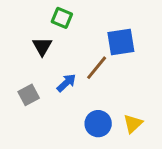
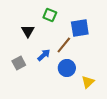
green square: (62, 18) -> (50, 15), moved
blue circle: (98, 124) -> (67, 68), moved

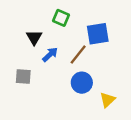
blue arrow: (44, 55) -> (50, 55), moved
gray square: (19, 63) -> (23, 76), turned 32

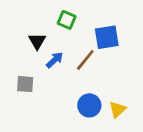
blue circle: (82, 83) -> (89, 105), moved

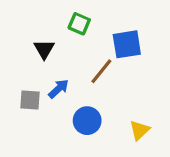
blue arrow: (55, 60) -> (59, 89), moved
blue circle: (89, 105) -> (87, 121), moved

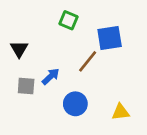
black triangle: (44, 49) -> (19, 49), moved
yellow triangle: (140, 130) -> (121, 112), turned 36

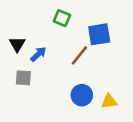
blue arrow: (51, 76) -> (38, 54), moved
blue circle: (75, 104) -> (82, 95), moved

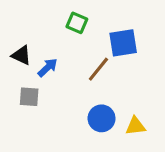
black triangle: (17, 44) -> (21, 55), turned -35

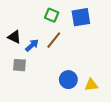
blue square: (123, 43) -> (81, 17), moved
brown line: (98, 69) -> (54, 40), moved

